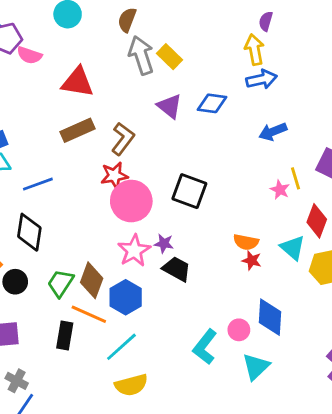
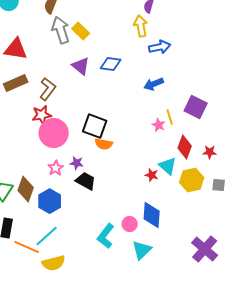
blue arrow: (262, 79) -> (160, 47), moved
orange semicircle: (246, 242) -> (104, 144), moved
pink star: (134, 251) -> (56, 168), size x0.7
red star: (252, 260) -> (152, 175), moved
orange line: (89, 314) -> (27, 247), moved

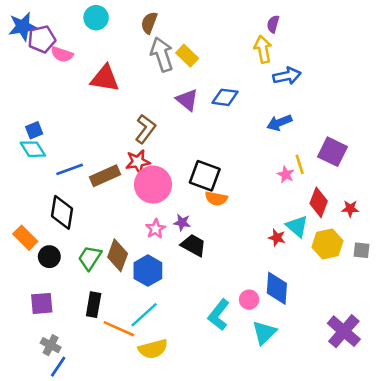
brown rectangle: (16, 83) -> (105, 176), moved

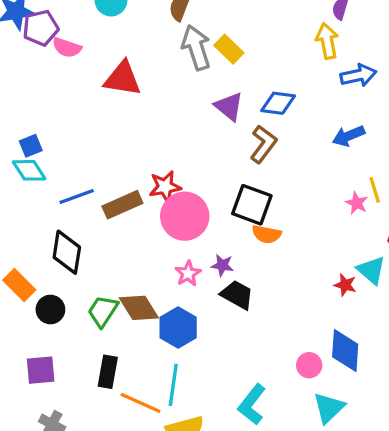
brown L-shape: (145, 129) -> (263, 144), moved
brown diamond: (118, 255) -> (139, 308), turned -52
cyan line: (144, 315) -> (173, 385), turned -40
cyan L-shape: (219, 315) -> (252, 404), moved

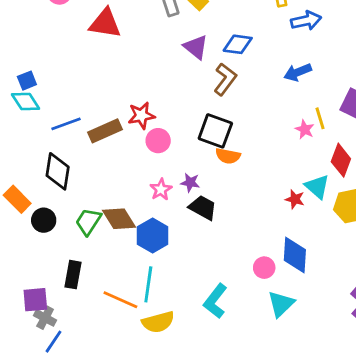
pink circle: (185, 216) -> (158, 141), size x0.6
purple square: (41, 370) -> (35, 300), moved
black rectangle: (108, 372) -> (73, 275), moved

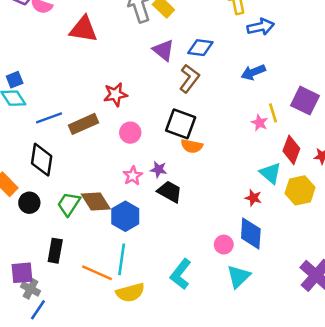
red star: (141, 115) -> (115, 94), moved
red star: (295, 199) -> (253, 198), moved

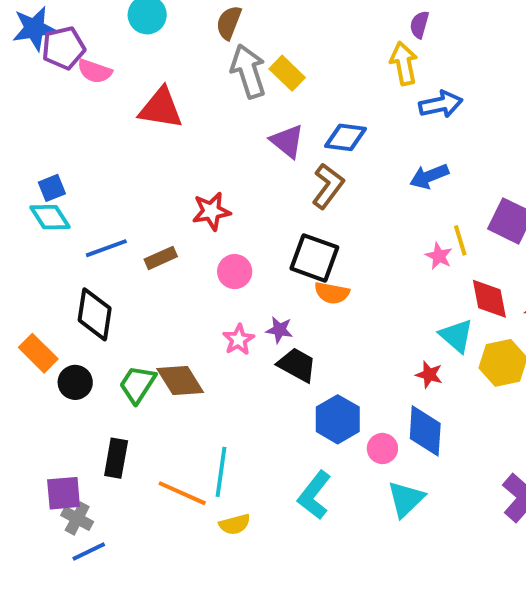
brown rectangle: (83, 124) -> (161, 258), size x0.7
red diamond: (291, 150) -> (489, 299), turned -32
blue hexagon: (125, 216) -> (338, 419), moved
yellow semicircle: (130, 293) -> (235, 524), size x0.7
blue line: (38, 310) -> (89, 552), turned 30

